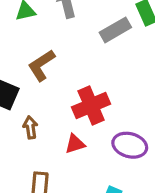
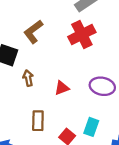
red cross: (91, 106) -> (82, 34), moved

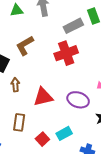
red triangle: (62, 88) -> (43, 97), size x1.5
cyan rectangle: (91, 127) -> (64, 133), turned 35

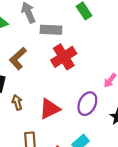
gray rectangle: (73, 26) -> (51, 30), moved, turned 42
purple ellipse: (78, 100) -> (87, 104), turned -70

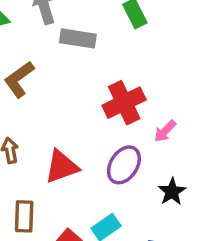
red cross: (64, 57) -> (124, 103), moved

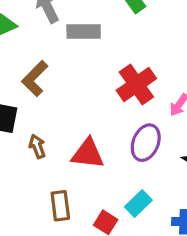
red triangle: (62, 167) -> (88, 154), turned 36

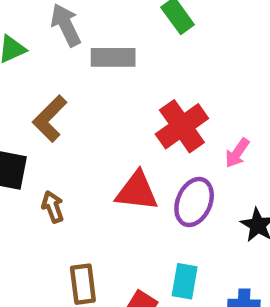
red triangle: (88, 154) -> (137, 191), moved
cyan rectangle: (138, 203) -> (185, 281), turned -36

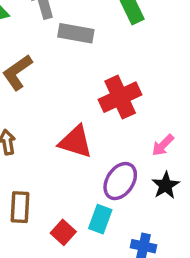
pink arrow: (237, 153) -> (163, 145), moved
purple ellipse: (194, 202) -> (120, 181), moved

